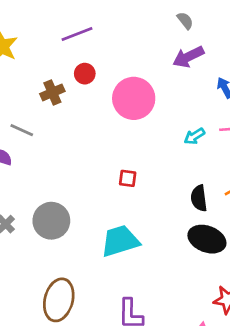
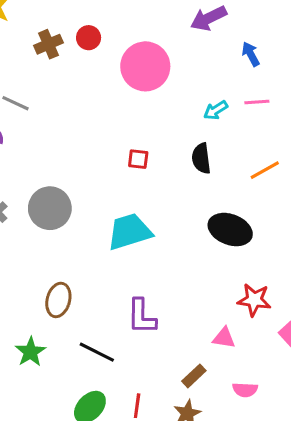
brown cross: (52, 92) -> (49, 44), moved
black semicircle: (199, 198) -> (201, 158), moved
brown ellipse: (59, 300) -> (58, 300), size x0.7

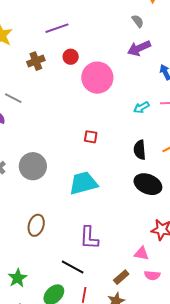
red circle: (89, 38) -> (71, 57), moved
black semicircle: (201, 158) -> (140, 150), moved
green star: (30, 352) -> (18, 278), moved
black line: (97, 352) -> (73, 267), moved
pink semicircle: (245, 390) -> (152, 275), moved

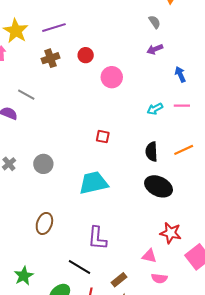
purple line: (57, 28) -> (54, 28), moved
purple arrow: (139, 48) -> (155, 49), size x0.7
pink circle: (97, 78) -> (112, 77), size x0.7
gray circle: (33, 166) -> (43, 164), size x0.7
brown rectangle: (121, 277) -> (119, 280), moved

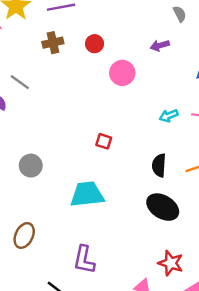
purple arrow: (155, 49) -> (160, 45), moved

